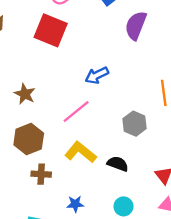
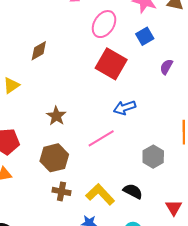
purple semicircle: (136, 26) -> (166, 67), size x0.6
red square: (51, 30) -> (111, 64), moved
yellow L-shape: (81, 152) -> (100, 194), moved

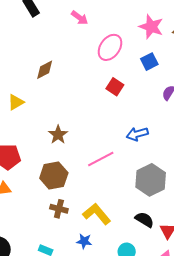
red square: (111, 64) -> (115, 87), size x0.6
blue arrow: (125, 108) -> (137, 134), moved
gray hexagon: (153, 157) -> (151, 180), size x1.4
black semicircle: (133, 191) -> (144, 220), moved

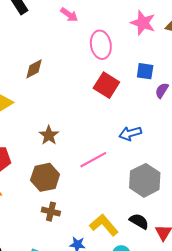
pink ellipse: (110, 47) -> (101, 45), turned -44
blue square: (149, 62) -> (145, 71), moved, turned 36
red square: (115, 87) -> (106, 85), size x1.4
yellow L-shape: (97, 214) -> (104, 225), moved

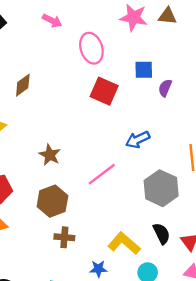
black semicircle: (139, 221) -> (162, 234), turned 42

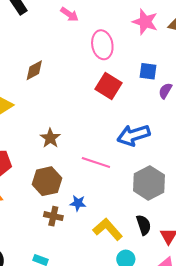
blue arrow: (138, 140) -> (134, 135), size x1.4
pink line: (102, 174) -> (96, 163), turned 48
blue star: (98, 269) -> (78, 203), moved

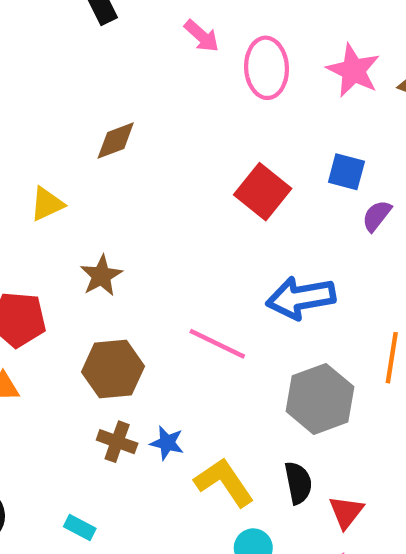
pink ellipse: (102, 45) -> (267, 68), moved
brown star: (50, 138) -> (101, 276), moved
blue star: (78, 203) -> (167, 443), moved

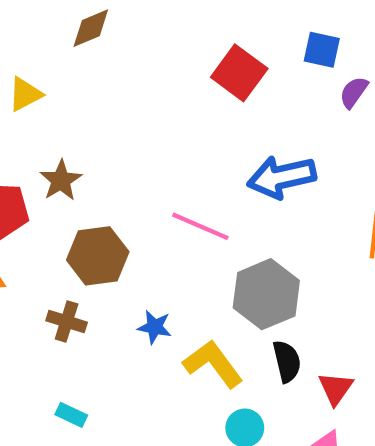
brown star: (101, 276) -> (61, 180), moved
gray hexagon: (320, 399) -> (266, 294), moved
brown cross: (117, 442) -> (67, 321), moved

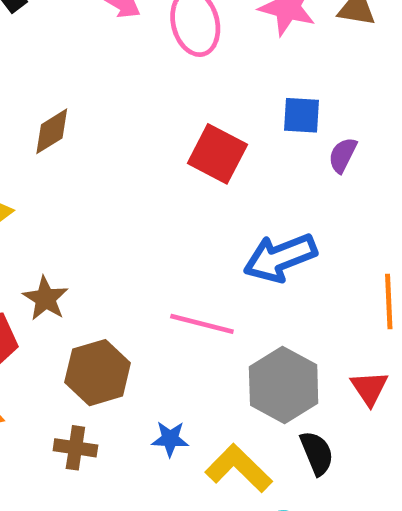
red triangle: (336, 388) -> (369, 388), moved

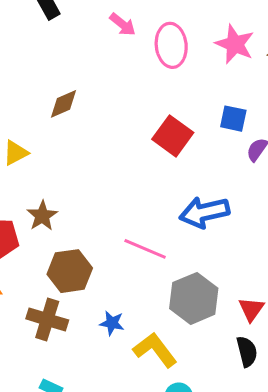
brown cross: (75, 448) -> (47, 319), size x1.4
black semicircle: (317, 453) -> (247, 352), moved

